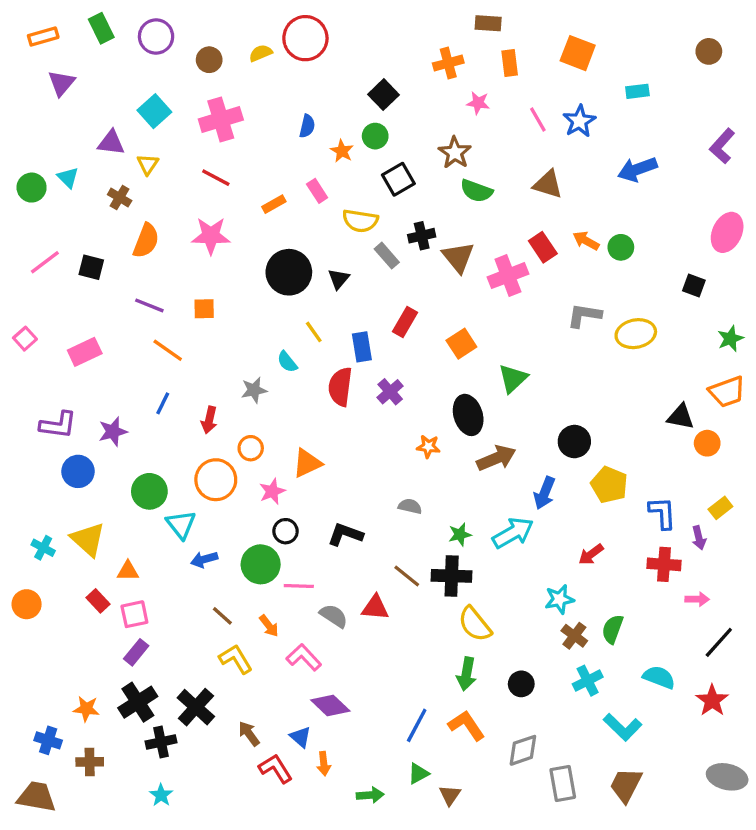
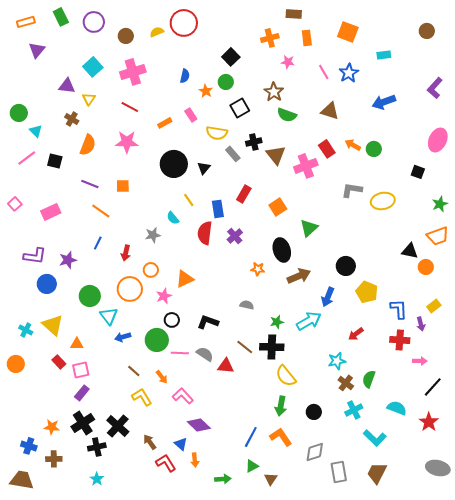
cyan triangle: (68, 178) -> (36, 131), moved
gray semicircle: (334, 616) -> (205, 354), moved

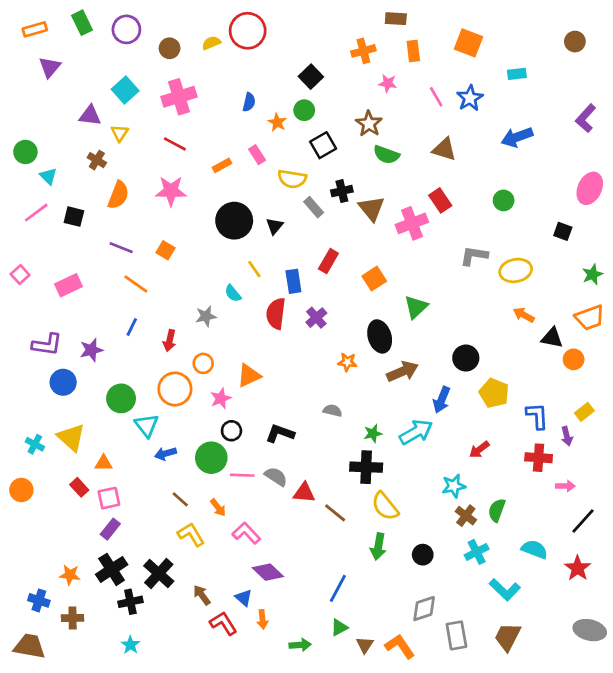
orange arrow: (353, 145) -> (524, 315), moved
orange square: (123, 186) -> (165, 250), turned 32
brown line: (245, 347) -> (335, 513), moved
orange L-shape: (281, 437) -> (400, 646), moved

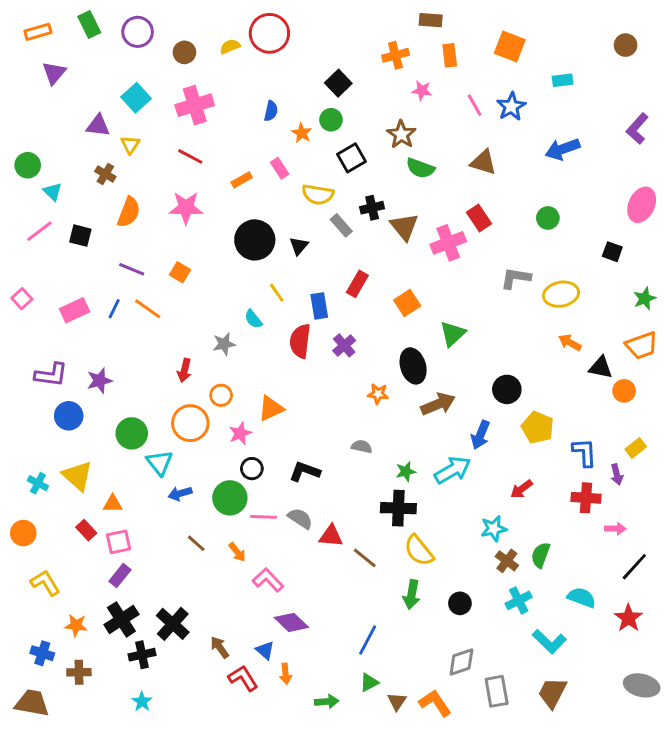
blue line: (132, 327) -> (114, 309), moved
yellow L-shape: (191, 534) -> (45, 583), moved

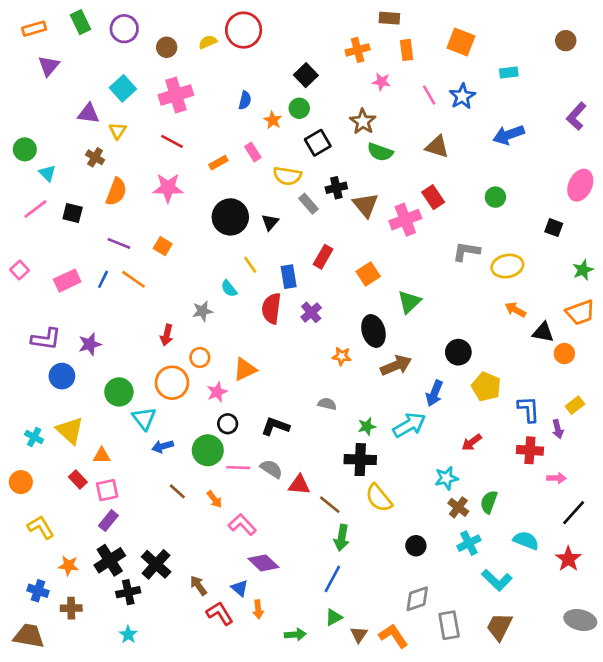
green arrow: (412, 595) -> (342, 538), moved

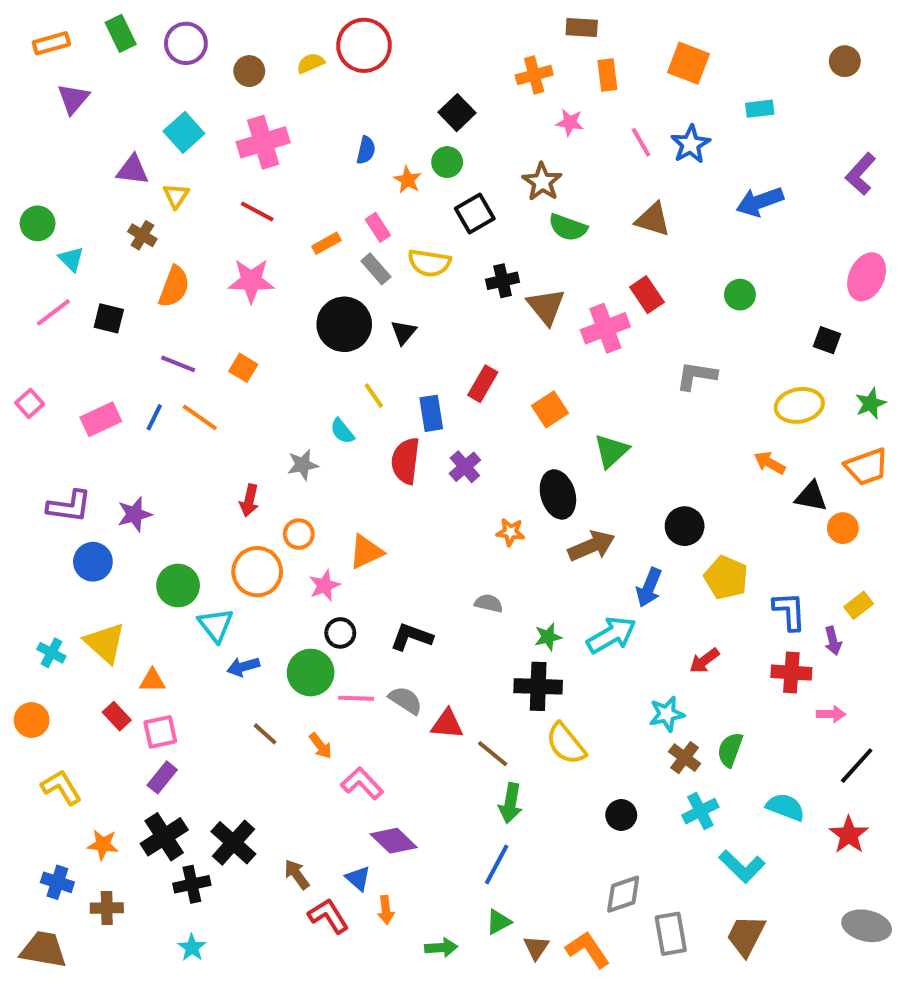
gray rectangle: (309, 204) -> (376, 269), moved
yellow ellipse: (507, 266) -> (799, 405), moved

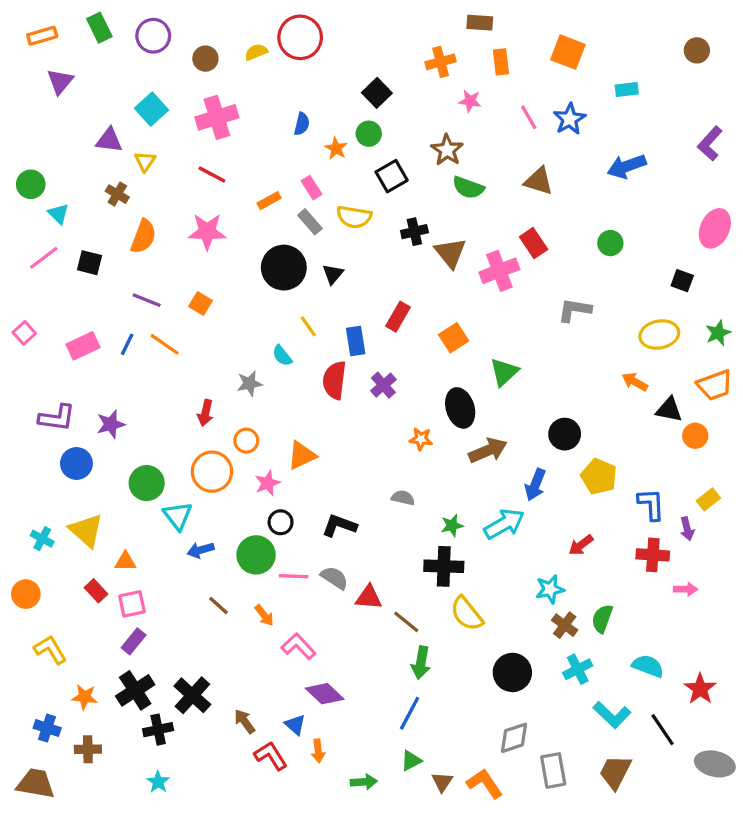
black line: (857, 766) -> (663, 730), moved, turned -76
black circle: (621, 815) -> (512, 672), size x1.5

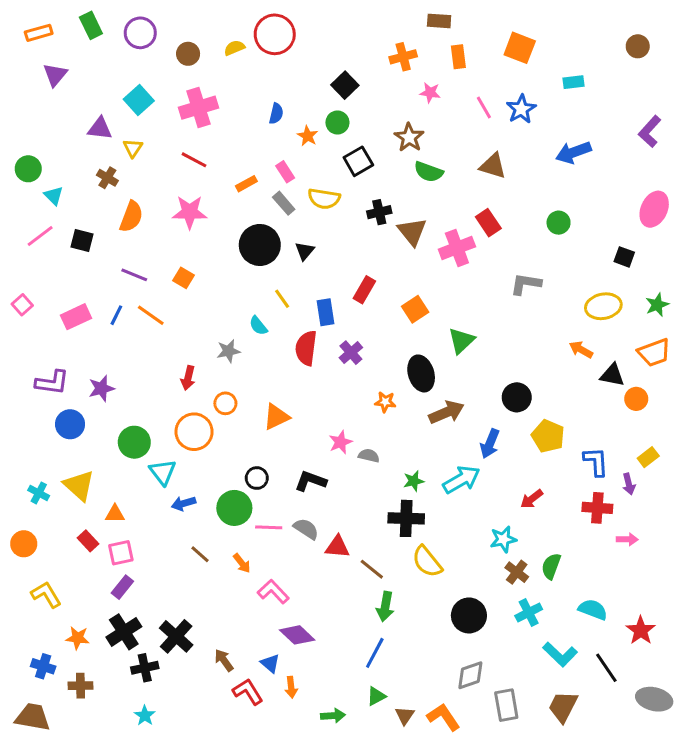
pink star: (267, 483) -> (340, 442), moved

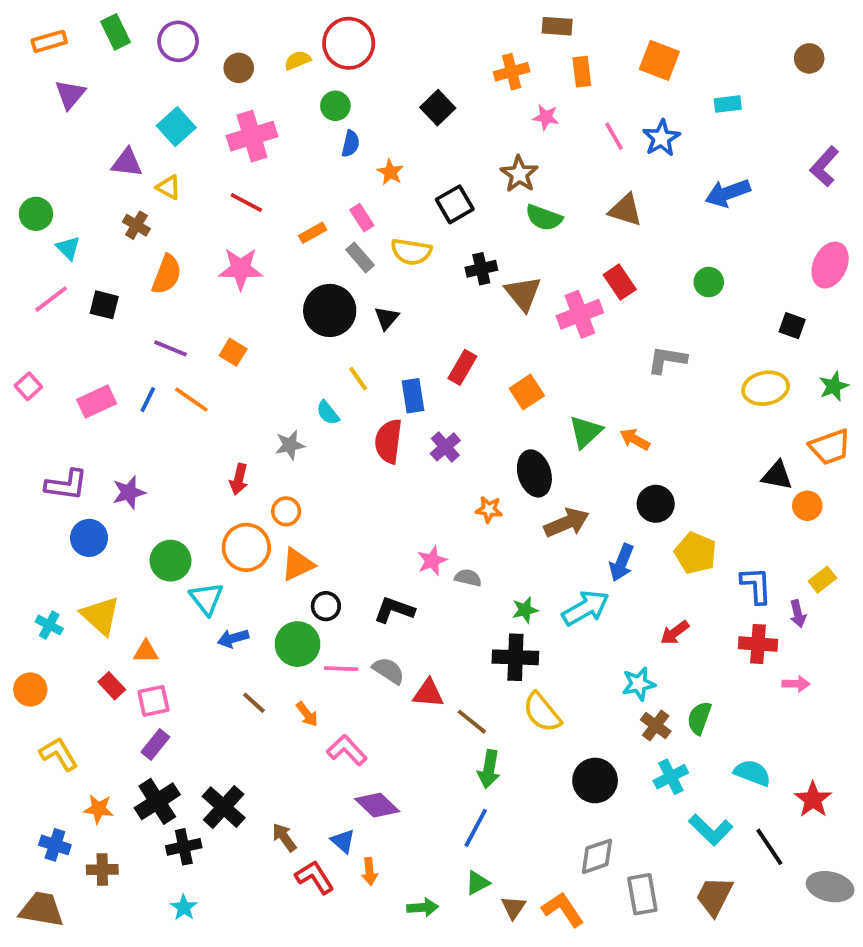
green circle: (337, 122) -> (335, 106), moved
yellow triangle: (133, 148) -> (169, 187), turned -36
orange arrow: (581, 350) -> (635, 439), moved
orange triangle: (276, 417) -> (297, 564), moved

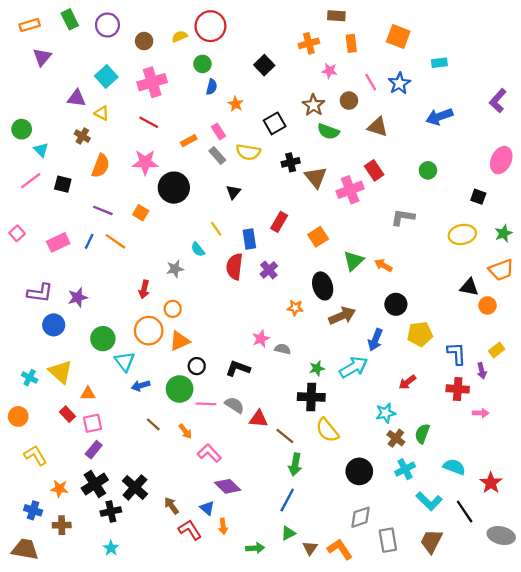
brown circle: (809, 58) -> (349, 101), moved
black circle: (330, 310) -> (174, 188), moved
yellow pentagon: (695, 553) -> (420, 334), turned -30

